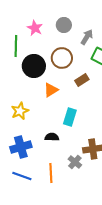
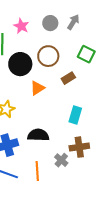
gray arrow: (87, 37) -> (73, 22), moved
cyan rectangle: (70, 117) -> (75, 115), moved
black semicircle: (52, 137) -> (38, 135), size x1.5

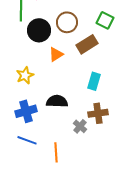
brown rectangle: (68, 78) -> (87, 44), size x1.5
orange line: (37, 171) -> (56, 152), moved

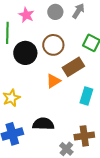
orange triangle: (56, 54) -> (53, 81), moved
cyan rectangle: (94, 81) -> (86, 96), moved

